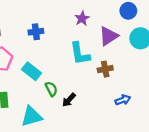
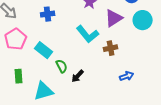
cyan L-shape: (80, 54) -> (88, 34), turned -30

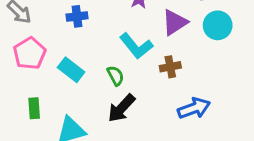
green semicircle: (62, 66) -> (115, 76), moved
black arrow: (78, 76) -> (121, 108), size x1.5
blue arrow: (127, 76) -> (194, 108), size x1.5

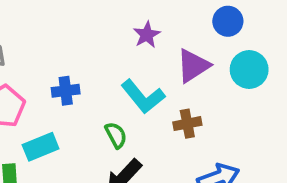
blue cross: (77, 16) -> (66, 91), moved
cyan rectangle: (71, 70) -> (41, 147), moved, turned -60

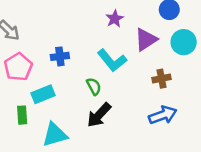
brown cross: (187, 124) -> (161, 79), moved

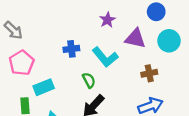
purple triangle: (146, 40) -> (135, 38), turned 45
blue cross: (60, 56) -> (71, 49), moved

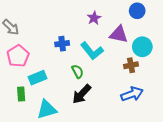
cyan circle: (169, 41) -> (142, 47), moved

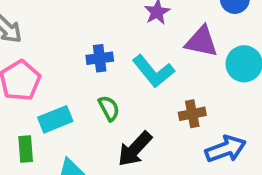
brown cross: (131, 65) -> (192, 114), moved
green semicircle: (78, 71) -> (109, 108), moved

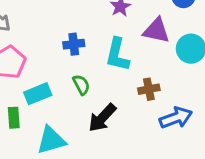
cyan L-shape: (153, 71) -> (117, 55), turned 52

